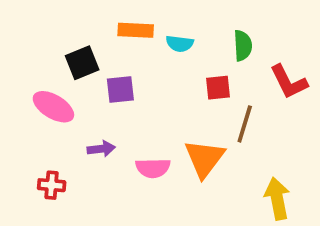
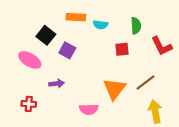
black square: (82, 63) -> (46, 35), turned -30
purple square: (120, 90) -> (67, 50), turned 35
brown line: (245, 124) -> (146, 82), moved, turned 36
pink semicircle: (153, 168) -> (89, 109), moved

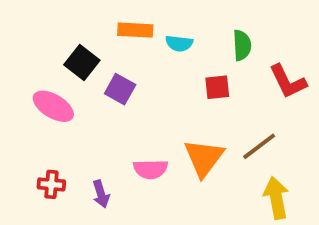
purple arrow: (57, 84) -> (101, 194), moved, turned 80
pink semicircle: (89, 109) -> (151, 169), moved

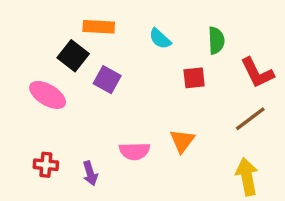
orange rectangle: (135, 30) -> (99, 27), moved
cyan semicircle: (179, 43) -> (160, 39), turned 35
brown line: (259, 146) -> (250, 119), moved
orange triangle: (204, 158) -> (182, 141), size x0.7

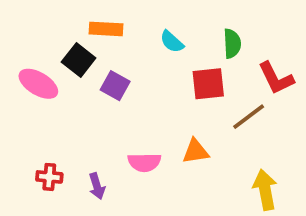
red square: (194, 78) -> (208, 84), size x1.4
pink ellipse: (48, 95) -> (38, 84), moved
brown line: (250, 119) -> (249, 117), moved
orange triangle: (182, 141) -> (196, 151), turned 44

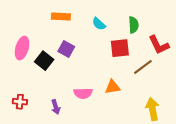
black square: (79, 60) -> (44, 61), moved
pink ellipse: (38, 84) -> (22, 48), turned 75
red cross: (49, 177) -> (20, 102), moved

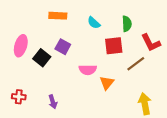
orange triangle: (112, 87) -> (107, 83), turned -42
pink semicircle: (83, 93) -> (88, 70), moved

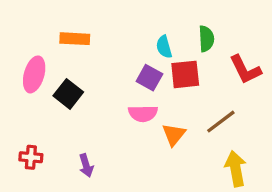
orange rectangle: (58, 16) -> (75, 39), moved
cyan semicircle: (94, 23) -> (164, 47), moved, turned 32
purple square: (63, 47) -> (149, 78), moved
brown line: (136, 64) -> (221, 122), moved

